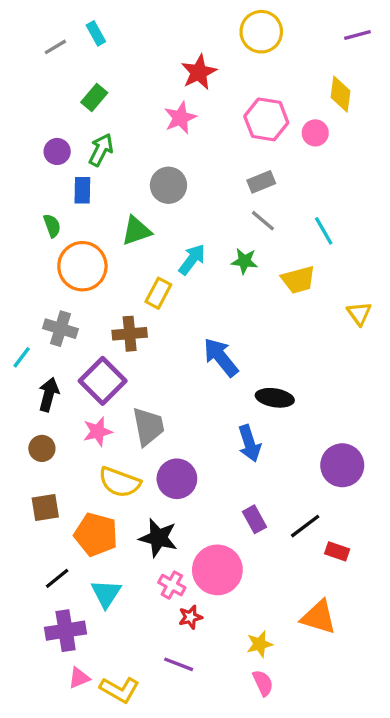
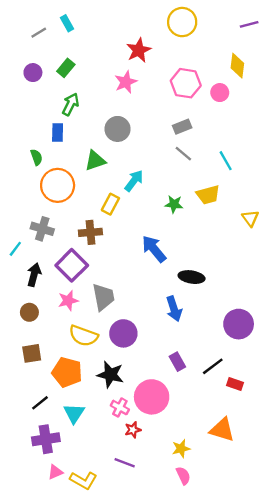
purple circle: (57, 151) -> (33, 73), moved
green star: (244, 261) -> (174, 204), moved

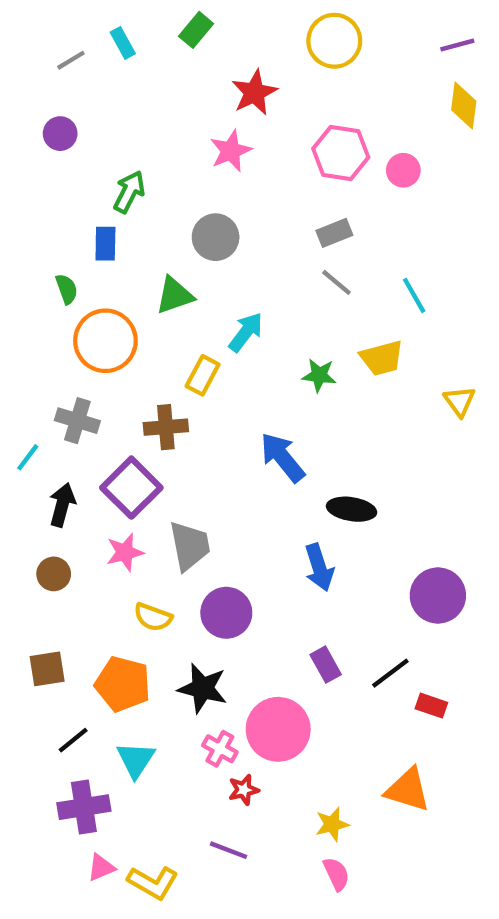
yellow diamond: (237, 66) -> (464, 105), moved
green rectangle: (66, 68) -> (196, 30), moved
yellow semicircle: (83, 336) -> (153, 617), size x0.7
brown square: (32, 353) -> (47, 669), moved

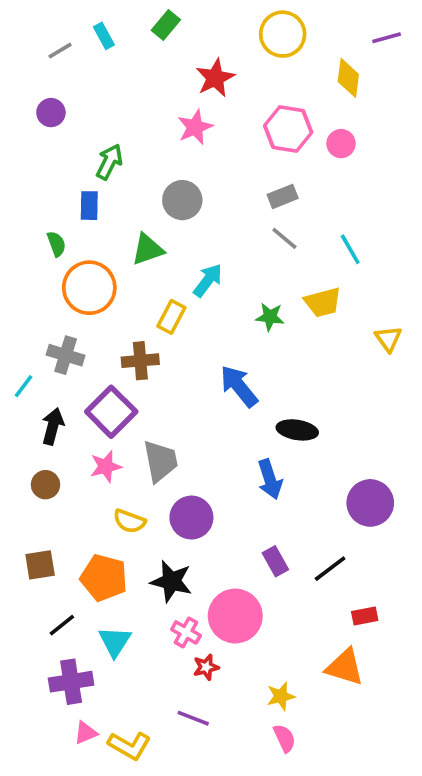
yellow diamond: (464, 105) -> (348, 78), moved
red rectangle: (431, 706) -> (365, 616), moved, turned -30

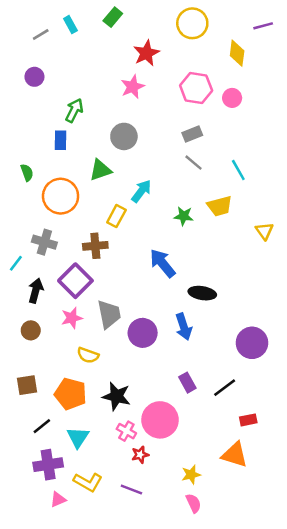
green semicircle: (56, 244) -> (27, 173), moved
purple circle: (191, 518) -> (143, 333), moved
yellow L-shape: (129, 746) -> (88, 482), moved

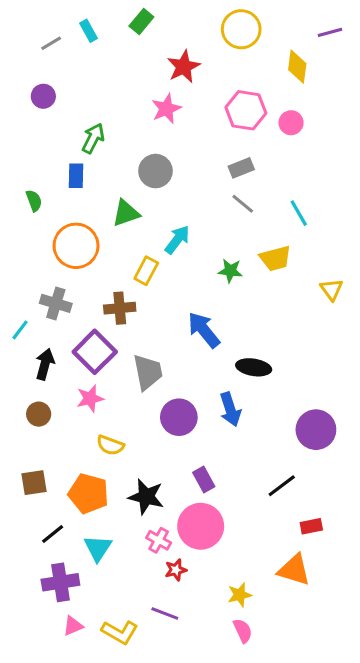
green semicircle: (27, 173) -> (34, 201), moved
gray trapezoid: (109, 314) -> (148, 372), moved
purple rectangle: (187, 383) -> (204, 480), moved
yellow L-shape: (88, 482) -> (120, 632), moved

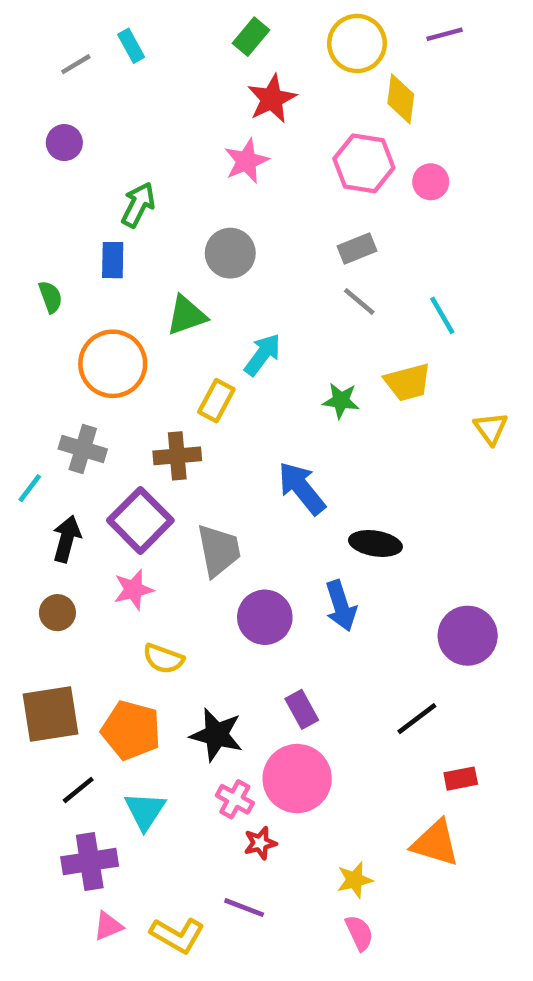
green rectangle: (141, 21) -> (251, 37), moved
purple line: (330, 32) -> (445, 34), moved
yellow diamond: (297, 67) -> (401, 99), moved
brown square: (34, 483) -> (51, 714), size x1.5

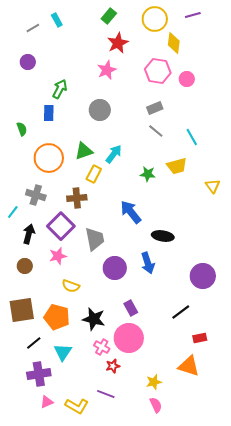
green triangle: (186, 315) -> (84, 151), moved

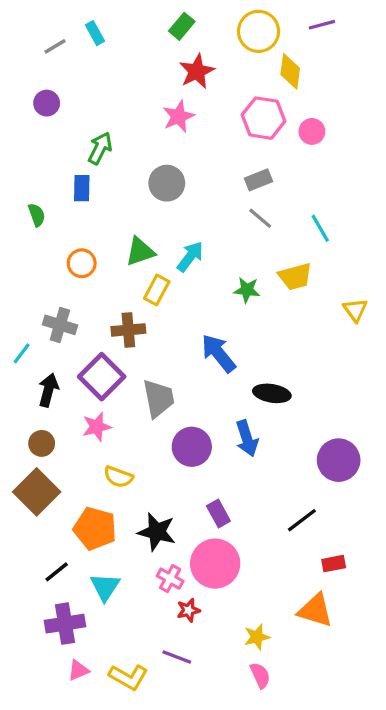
orange circle: (49, 158) -> (82, 263), size x0.6
brown square: (22, 310) -> (37, 492), moved, turned -36

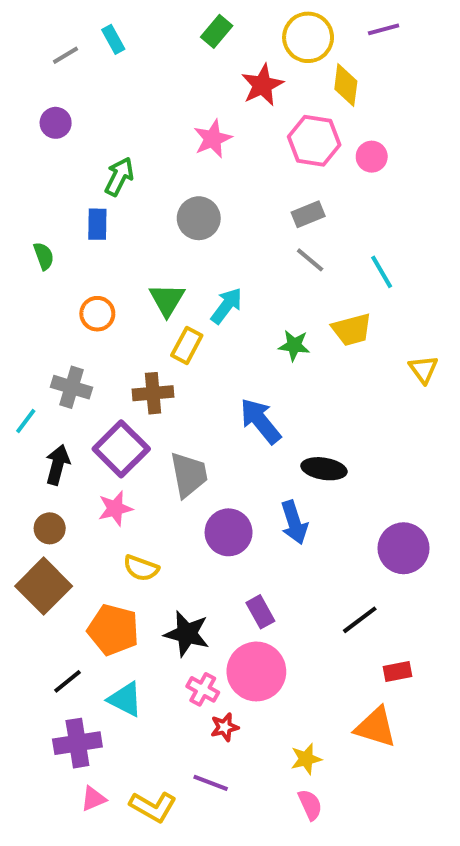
red star: (197, 71) -> (262, 85), moved
green triangle: (140, 252) -> (167, 300), turned -40
cyan triangle: (105, 587) -> (125, 699), turned -36

